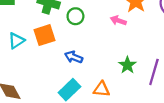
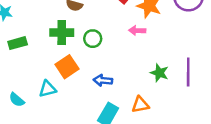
cyan triangle: (16, 41) -> (48, 89), moved, turned 36

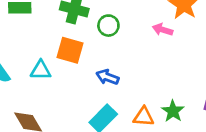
orange square: (67, 67) -> (70, 50), turned 35
green star: (159, 73) -> (173, 111), moved

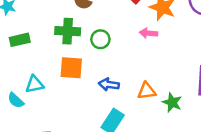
cyan triangle: (41, 70) -> (35, 84), moved
orange triangle: (144, 117) -> (147, 91), moved

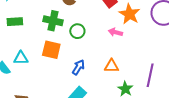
blue arrow: (109, 85) -> (78, 67), turned 105
orange triangle: (147, 91) -> (112, 66), moved

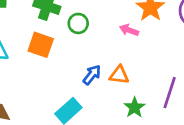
blue arrow: (78, 67) -> (92, 75), moved

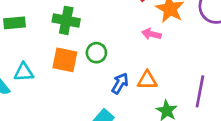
green circle: (78, 23) -> (96, 53), moved

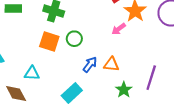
pink arrow: (151, 34) -> (119, 29), turned -56
cyan triangle: (24, 72) -> (32, 73), moved

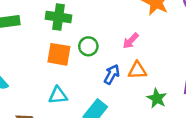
pink arrow: (119, 29) -> (131, 41), moved
cyan triangle: (32, 73) -> (58, 95), moved

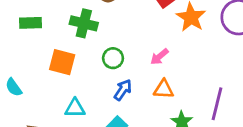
orange square: (59, 54) -> (62, 62), moved
blue arrow: (112, 74) -> (123, 90), moved

